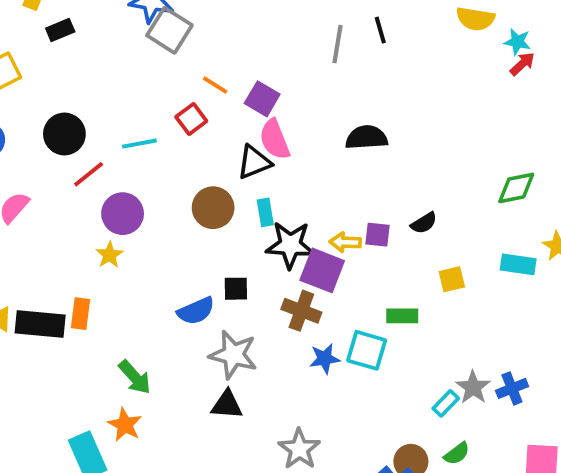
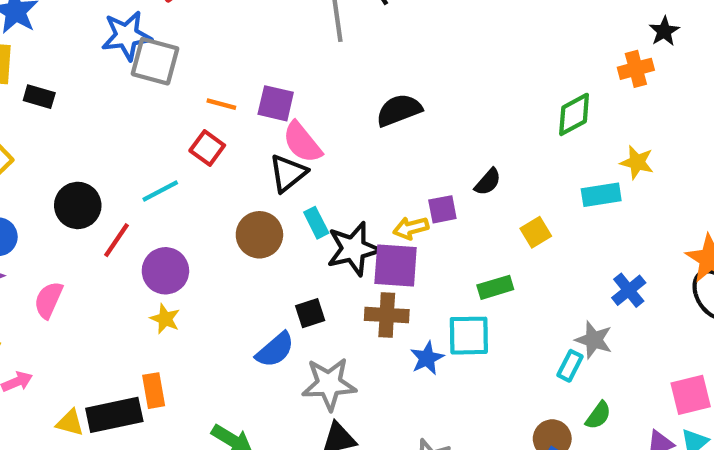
black rectangle: (60, 30) -> (39, 97), turned 56
blue cross: (512, 388) -> (629, 290), moved

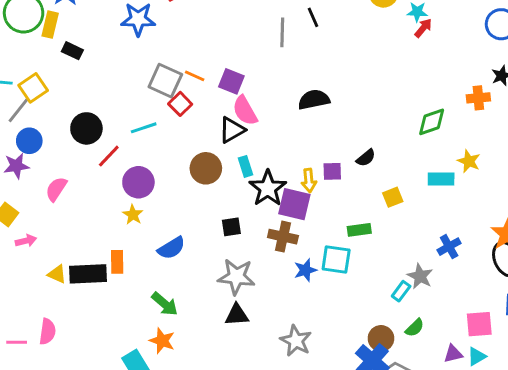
gray square: (155, 61) -> (165, 81), moved
yellow arrow: (411, 228) -> (309, 180), turned -90
black star: (353, 249) -> (268, 188), turned -30
blue semicircle: (275, 350) -> (171, 248), moved

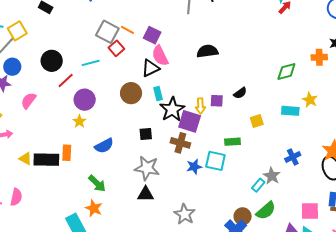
green semicircle: (415, 328) -> (266, 211), size x1.5

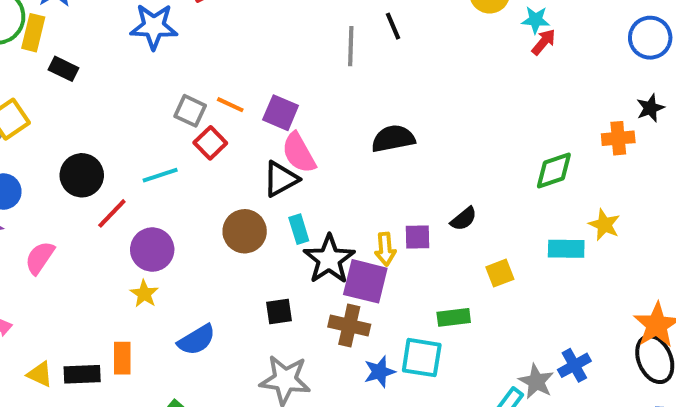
gray square: (107, 32) -> (190, 111), size x0.7
blue cross: (293, 157) -> (574, 365), moved
black rectangle: (46, 160) -> (82, 374), size x0.7

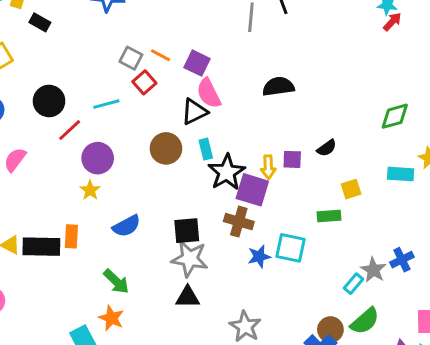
black square: (279, 312) -> (187, 231), moved, size x1.4
green rectangle: (454, 317) -> (329, 216), moved
black rectangle: (82, 374) -> (41, 247), size x1.4

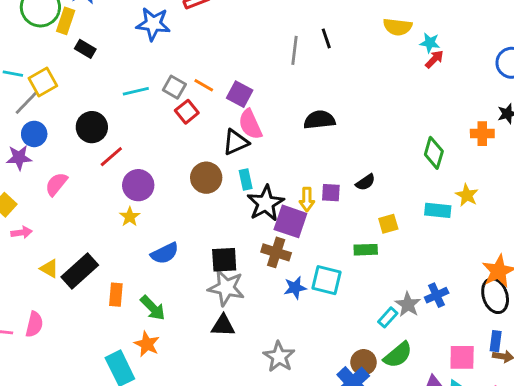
cyan line: (106, 104) -> (136, 91), moved
green diamond: (395, 116) -> (434, 153), turned -60
orange rectangle: (71, 236) -> (116, 295), moved
black rectangle: (41, 247) -> (80, 271), turned -45

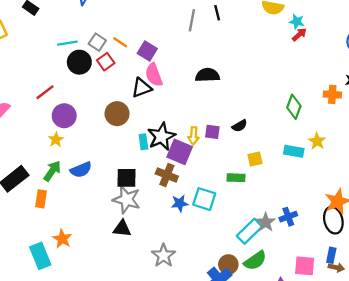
black circle: (92, 127) -> (79, 62), moved
cyan rectangle: (246, 180) -> (143, 142), moved
green arrow: (153, 308) -> (52, 171), moved, turned -105
cyan rectangle: (388, 317) -> (249, 231), size x1.6

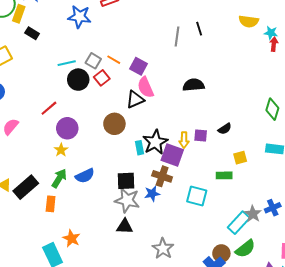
red arrow: (299, 35) -> (274, 44), turned -40
blue star: (180, 203) -> (152, 194), moved

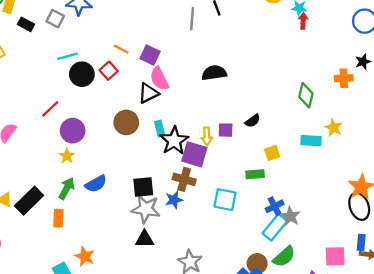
gray square: (93, 61) -> (55, 19), moved
cyan rectangle: (140, 148) -> (160, 128), moved
blue cross: (273, 208) -> (275, 206), moved

